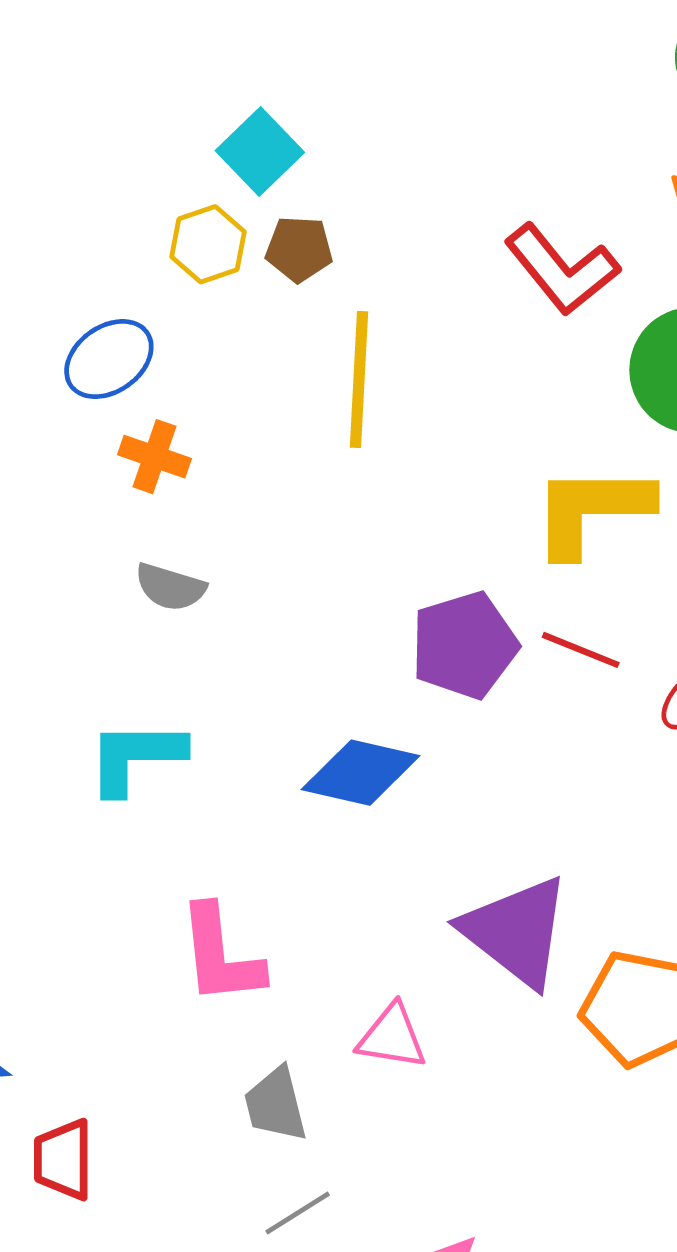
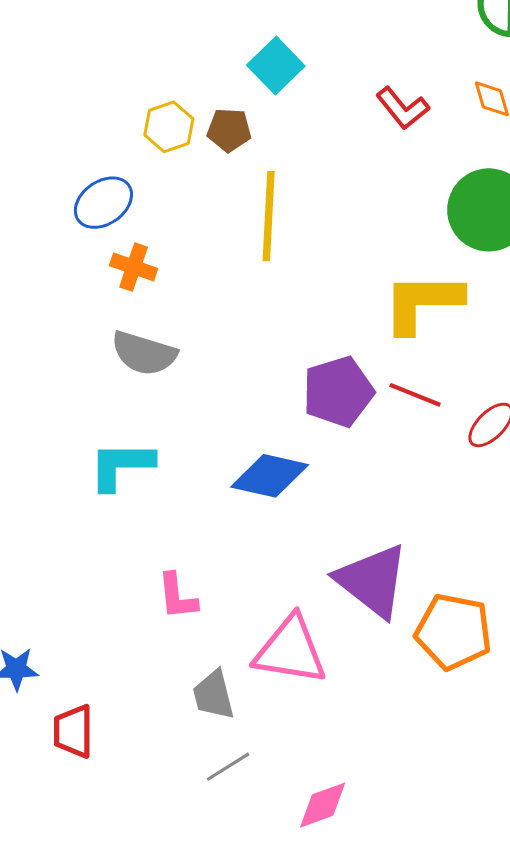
cyan square: (260, 151) -> (276, 66), moved
red L-shape: (562, 269) -> (403, 108), moved, size x0.7
gray semicircle: (170, 587) -> (144, 353), size x1.4
pink L-shape: (221, 955) -> (177, 596), size x0.7
pink triangle: (392, 1037) -> (290, 650), size x1.6

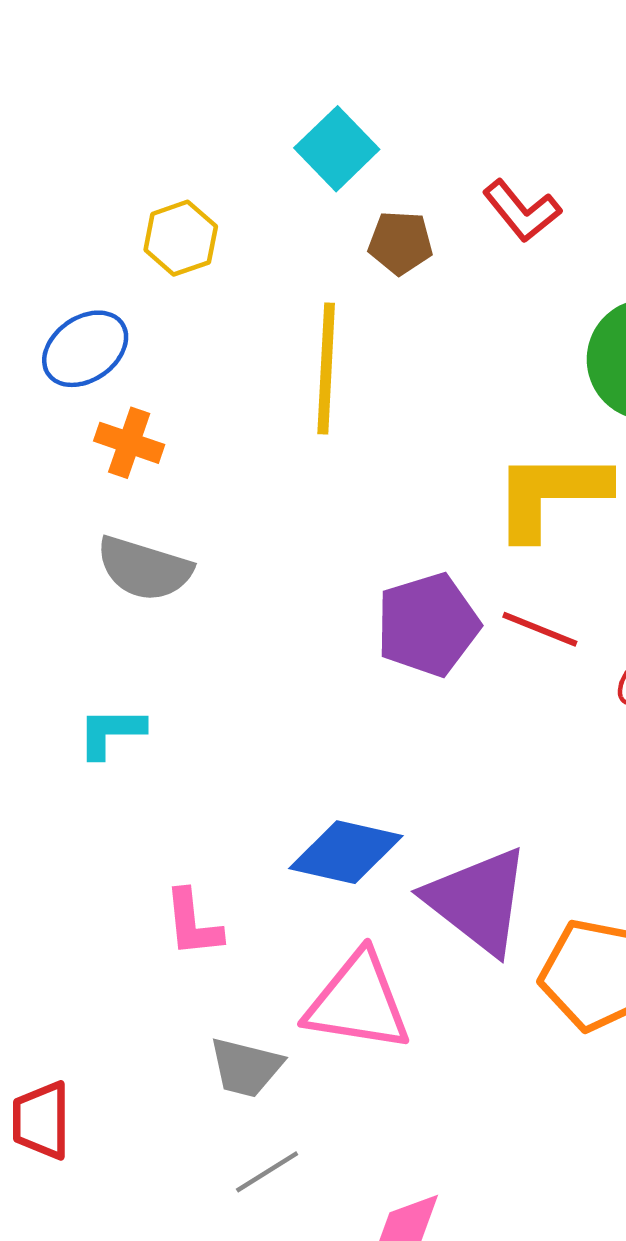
brown pentagon: (229, 130) -> (400, 243), moved
cyan L-shape: (121, 465) -> (111, 732), size x0.7
blue diamond: (270, 476) -> (346, 852), moved
gray trapezoid: (214, 695) -> (246, 1067), turned -62

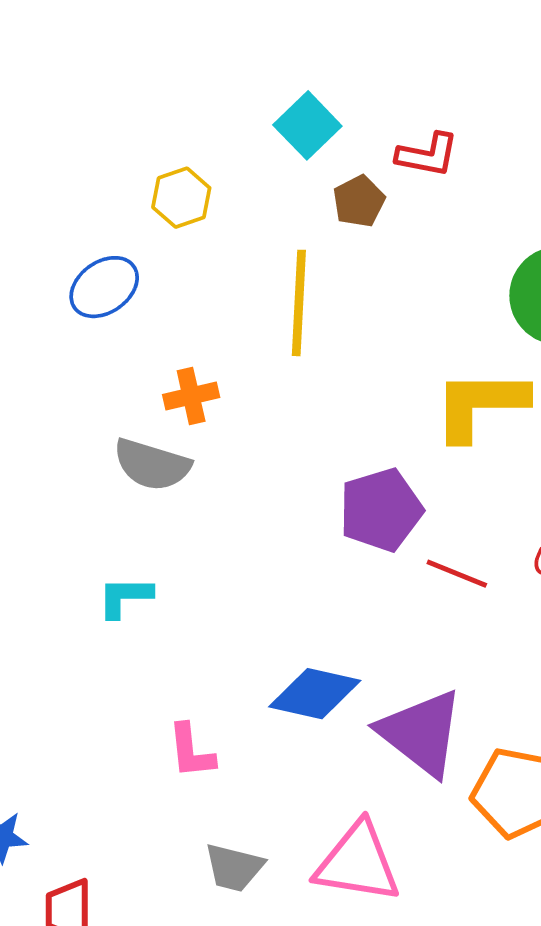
red L-shape: (522, 211) -> (427, 155), moved, turned -40
brown pentagon: (400, 243) -> (359, 201), turned -30
orange cross: (129, 443) -> (191, 396), moved, turned -32
red line: (540, 629) -> (457, 574), moved
pink triangle: (358, 1002) -> (358, 863), moved

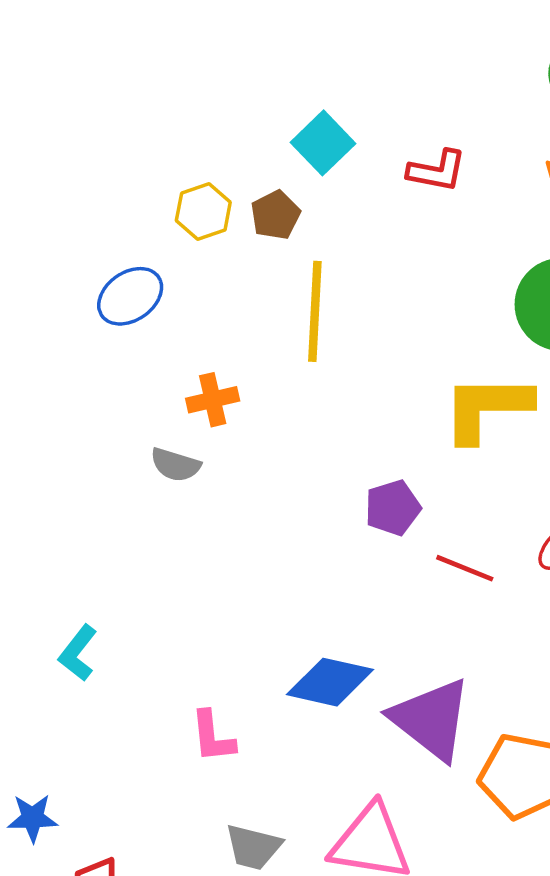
brown pentagon: (359, 201) -> (275, 215), moved
gray semicircle: (152, 465) -> (175, 465), size x0.7
purple pentagon: (381, 510) -> (393, 508), size x0.7
cyan L-shape: (125, 597) -> (78, 653), moved, turned -52

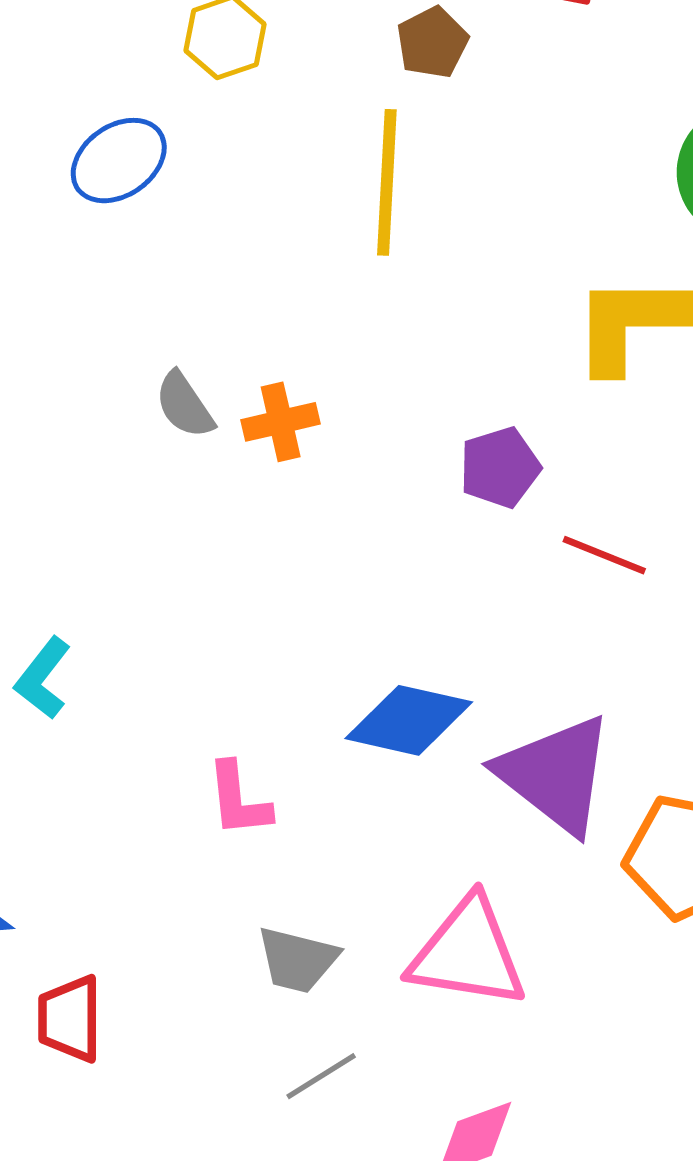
brown pentagon: (275, 215) -> (432, 42), moved
orange cross: (213, 400) -> (281, 422), moved
gray semicircle: (175, 465) -> (184, 405), turned 39

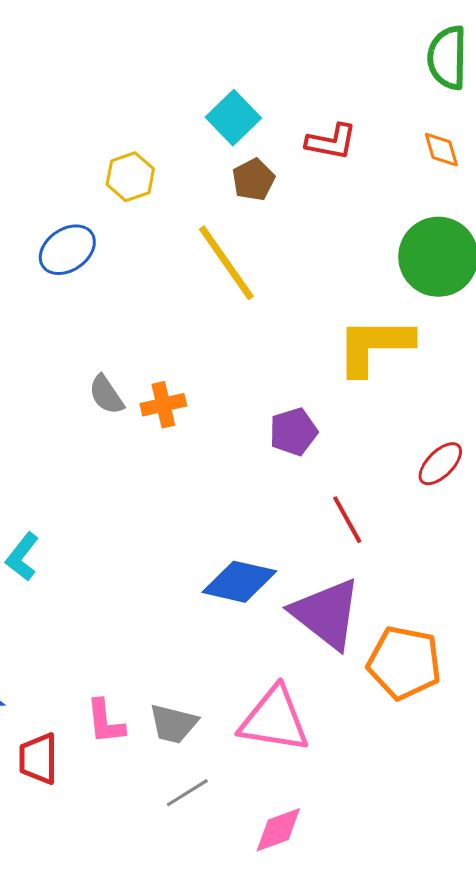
yellow line: (387, 182) -> (226, 263), turned -38
red line: (604, 555) -> (347, 520), moved, turned 39
pink L-shape: (238, 800) -> (105, 722), moved

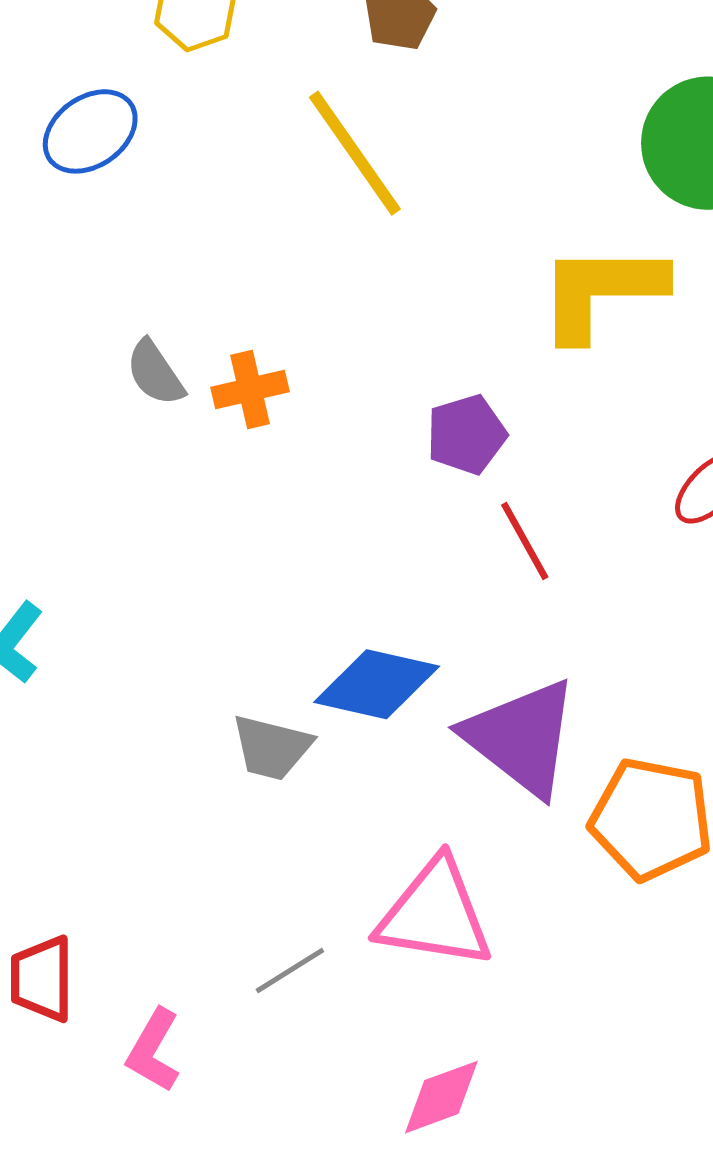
red line: (347, 520) -> (525, 541), moved
pink L-shape: (105, 722) -> (153, 1050), moved, turned 36
gray trapezoid: (173, 724) -> (272, 747), moved
gray line: (187, 793) -> (290, 970), moved

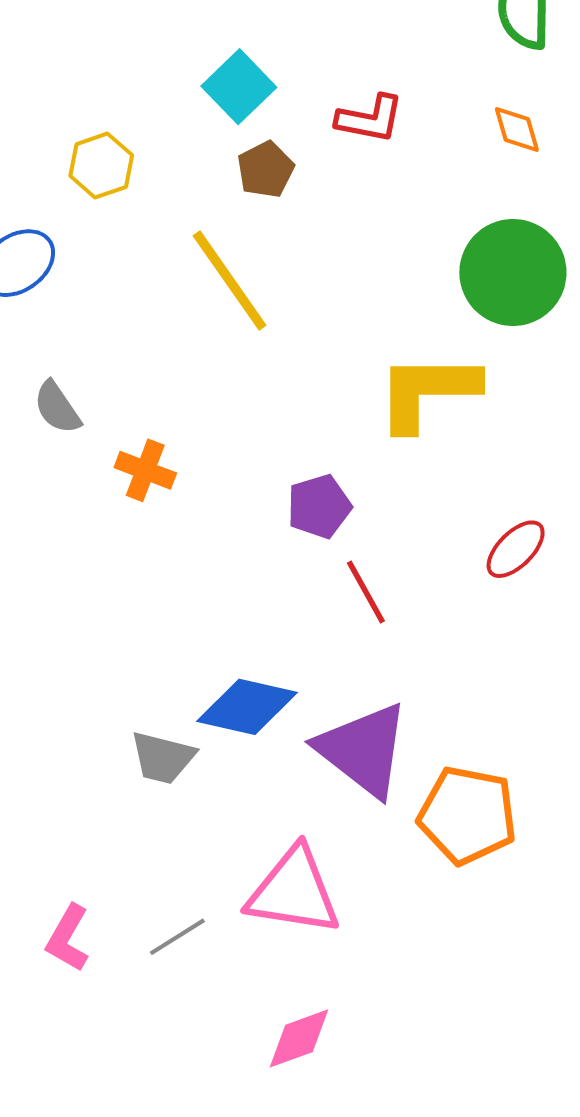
gray semicircle: (155, 373) -> (57, 407), moved
orange cross: (250, 390) -> (145, 470), turned 34
pink L-shape: (153, 1050) -> (68, 938), moved

